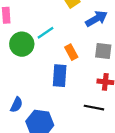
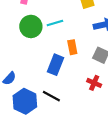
black line: (94, 108) -> (51, 96), moved

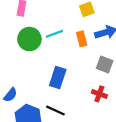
orange rectangle: (72, 47) -> (82, 39), moved

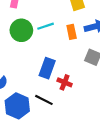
red cross: (99, 94) -> (65, 82), moved

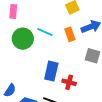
cyan line: (46, 26) -> (45, 32), turned 49

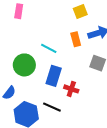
cyan line: (45, 32) -> (49, 48), moved
green circle: (23, 39) -> (24, 65), moved

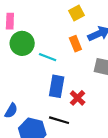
green circle: (24, 65) -> (22, 43), moved
red cross: (71, 89) -> (78, 98), turned 32

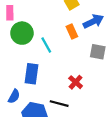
cyan line: (48, 57) -> (46, 45), turned 42
blue rectangle: (57, 86) -> (31, 74), moved

